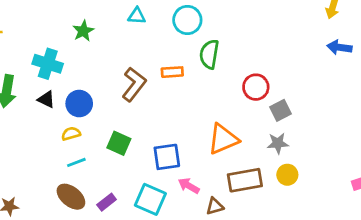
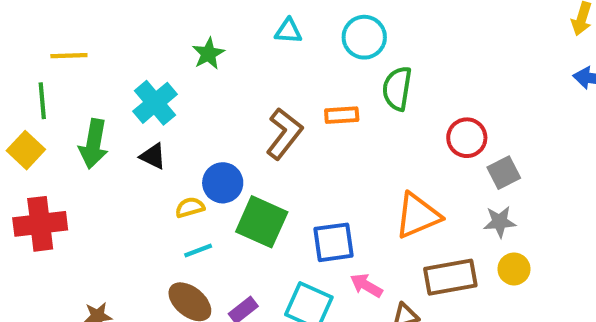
cyan cross: (48, 64) -> (155, 103), turned 32
blue circle: (79, 104) -> (223, 183), moved
green square: (119, 143) -> (262, 222), size x1.4

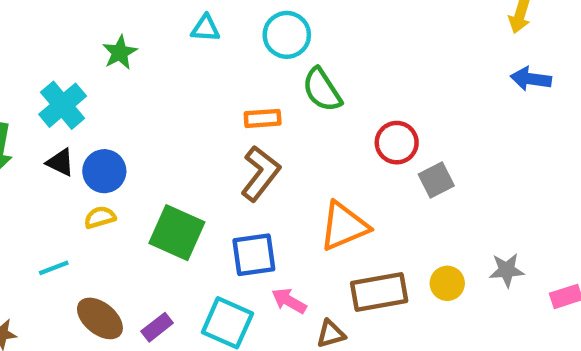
green semicircle: (397, 88) -> (322, 90), turned -42
brown L-shape: (284, 134) -> (260, 173), moved
blue circle: (223, 183) -> (104, 171), moved
gray star: (500, 222) -> (507, 270), moved
cyan line: (198, 251) -> (54, 268), moved

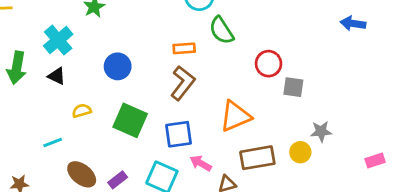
blue circle: (104, 171) -> (118, 66), moved
gray square: (436, 180) -> (293, 87), turned 35
gray star: (507, 270) -> (321, 131), moved

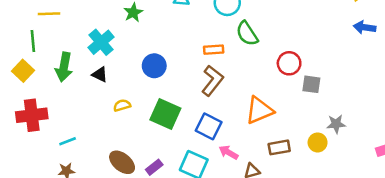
blue square: (179, 134) -> (209, 126), turned 35
cyan line: (53, 143) -> (68, 141), moved
brown rectangle: (257, 158) -> (279, 147), size x0.7

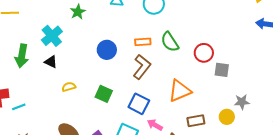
green semicircle: (247, 34) -> (170, 42), moved
blue circle: (154, 66) -> (107, 50), moved
green square: (165, 114) -> (104, 94), size x0.7
cyan line: (68, 141) -> (19, 107), moved

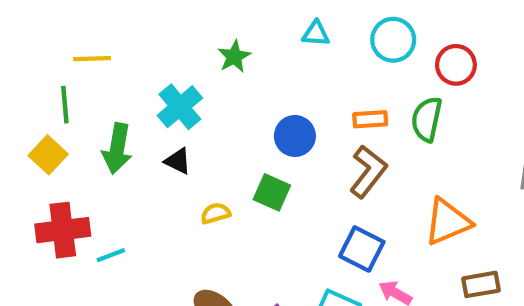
green semicircle: (170, 42) -> (427, 119), turned 45
red circle: (204, 53) -> (456, 65), moved
green square: (104, 94) -> (272, 192), moved

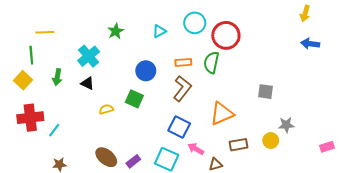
cyan triangle: (316, 33) -> (159, 31), moved, turned -32
red circle: (456, 65) -> (226, 35), size x1.4
green arrow: (117, 149) -> (57, 77), size x0.7
cyan line: (111, 255) -> (54, 130), turned -32

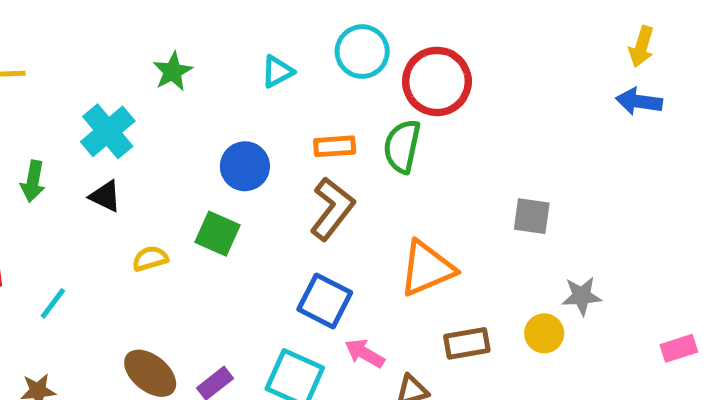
yellow arrow: (305, 14) -> (641, 47), moved
cyan line: (54, 130) -> (53, 303), moved

